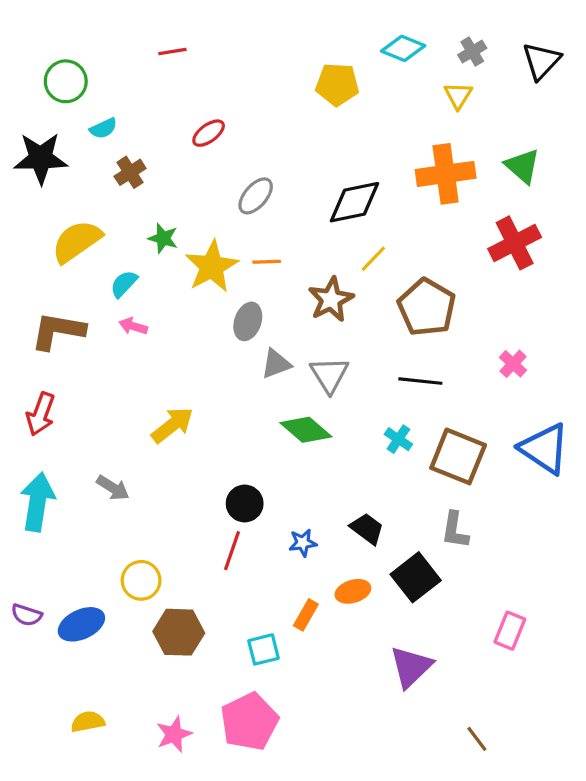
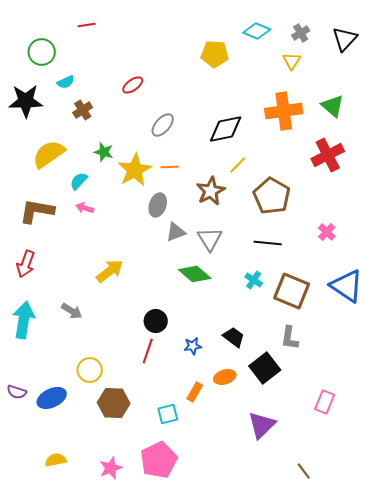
red line: (172, 52) -> (87, 25), moved

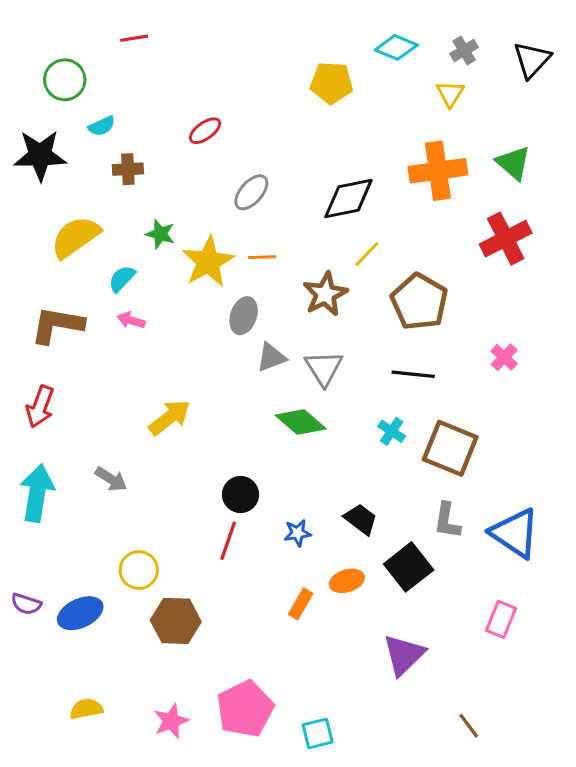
brown cross: (83, 110) -> (128, 169), turned 30
blue triangle: (347, 286) -> (515, 533), moved
cyan square: (168, 414) -> (318, 733), moved

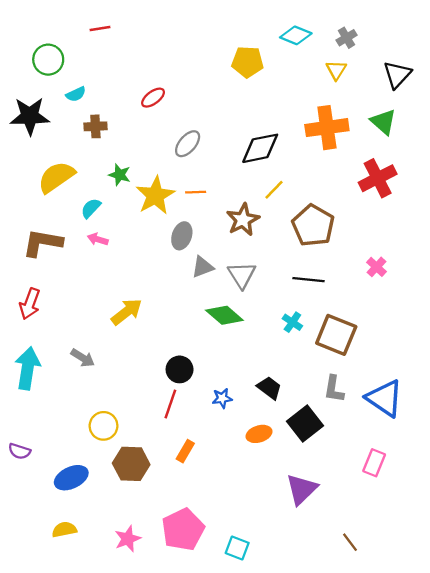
black triangle: (532, 60) -> (397, 75), moved
orange rectangle: (301, 604) -> (185, 451), moved
blue ellipse: (80, 613) -> (71, 478), moved
cyan square: (318, 733) -> (237, 548), turned 35

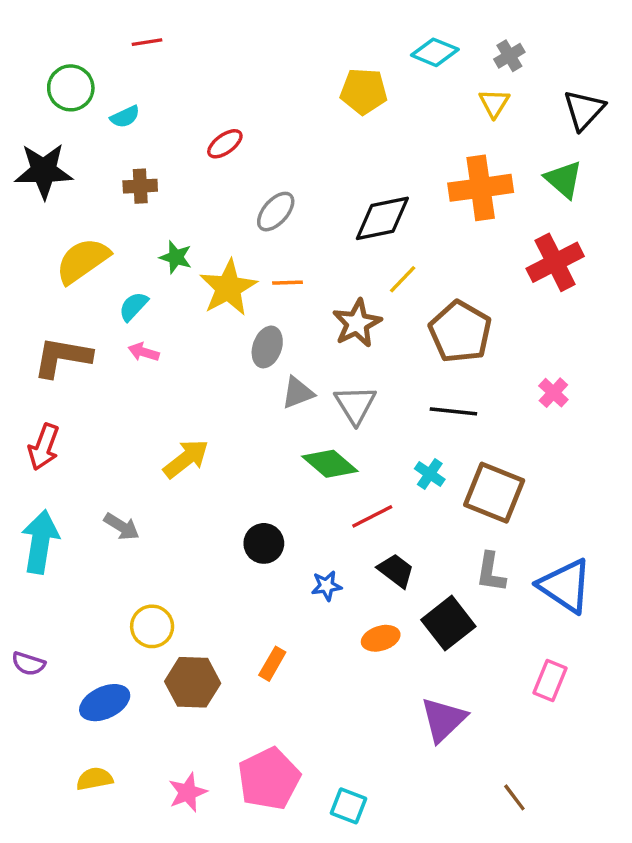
cyan semicircle: (76, 94) -> (125, 117), moved
red line: (170, 404) -> (372, 516), moved, turned 44

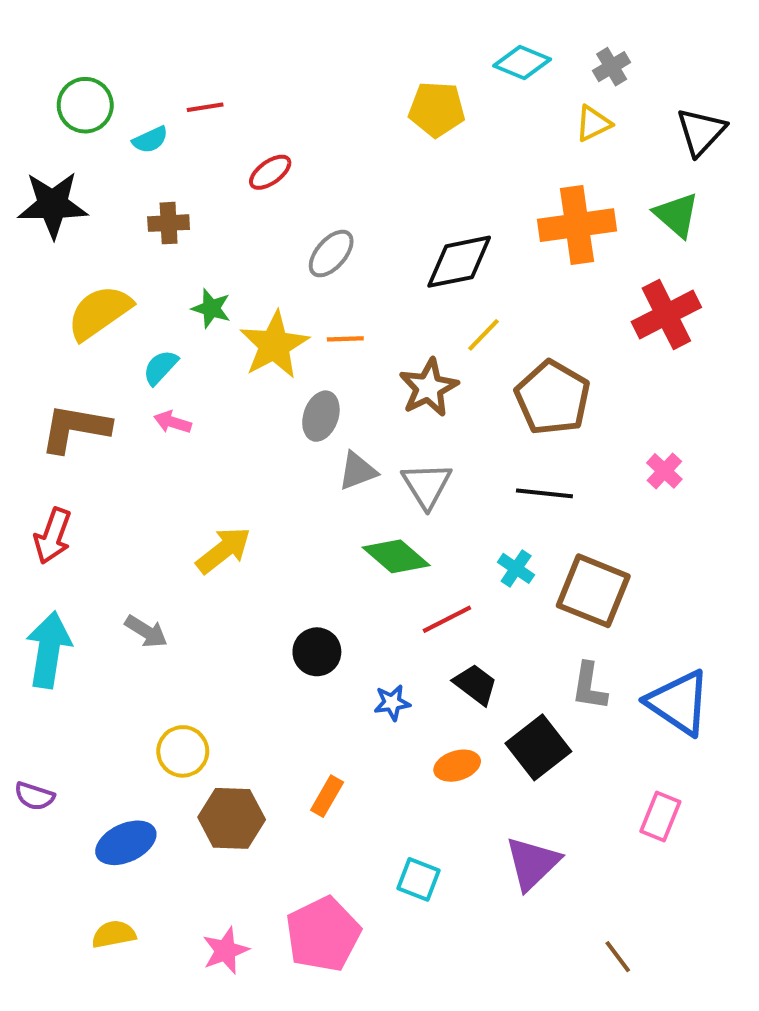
red line: (147, 42) -> (205, 107), moved
yellow triangle: (494, 103) -> (593, 123), turned 32
cyan square: (348, 806) -> (418, 879), moved

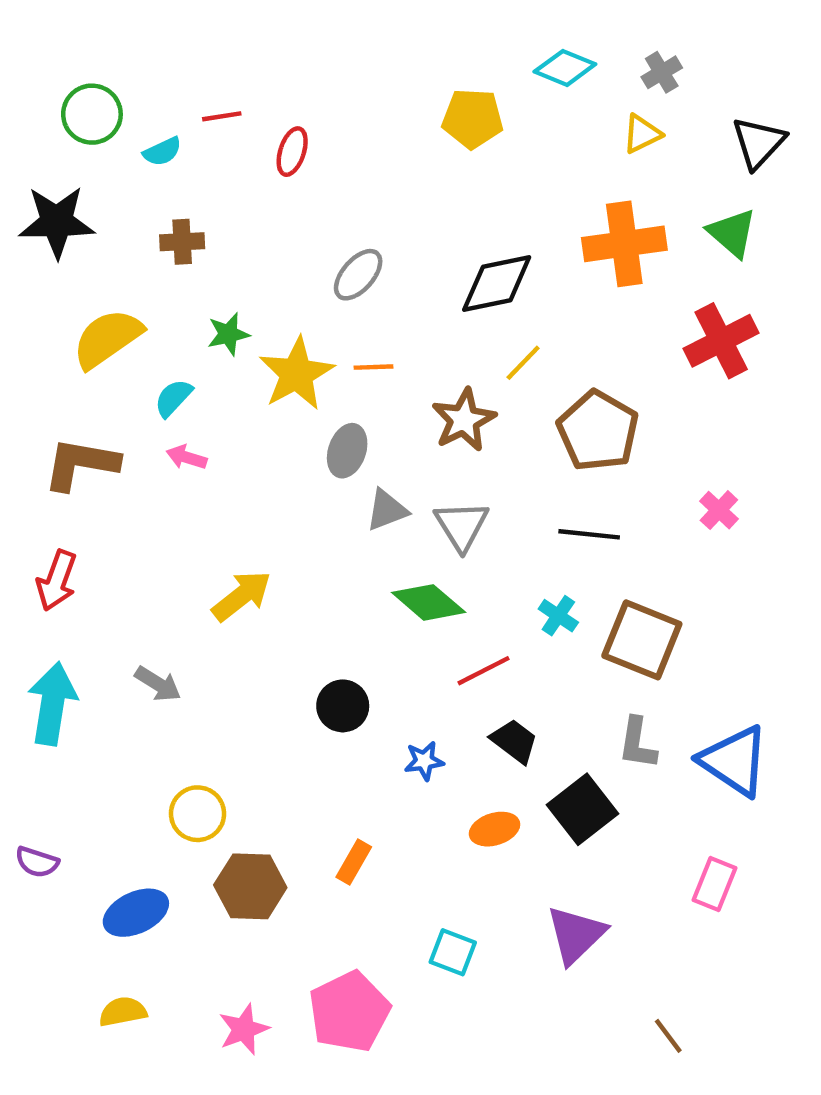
red ellipse: (270, 172) -> (292, 152), moved, turned -36
green star: (211, 308) -> (228, 334), turned -30

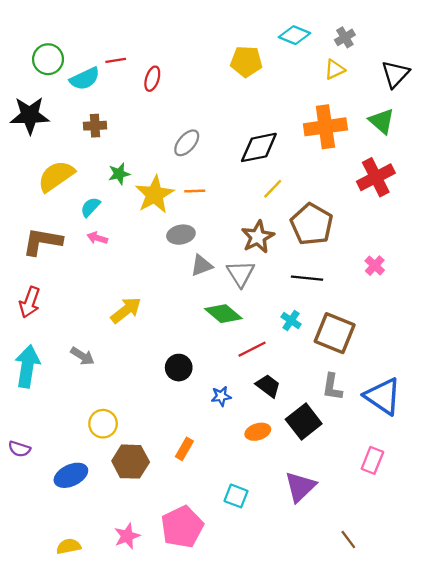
cyan semicircle: (162, 152) -> (85, 79), size x1.5
brown star: (464, 420) -> (258, 237), moved
gray ellipse: (347, 451) -> (181, 235), turned 60
yellow semicircle: (123, 1012) -> (69, 546), moved

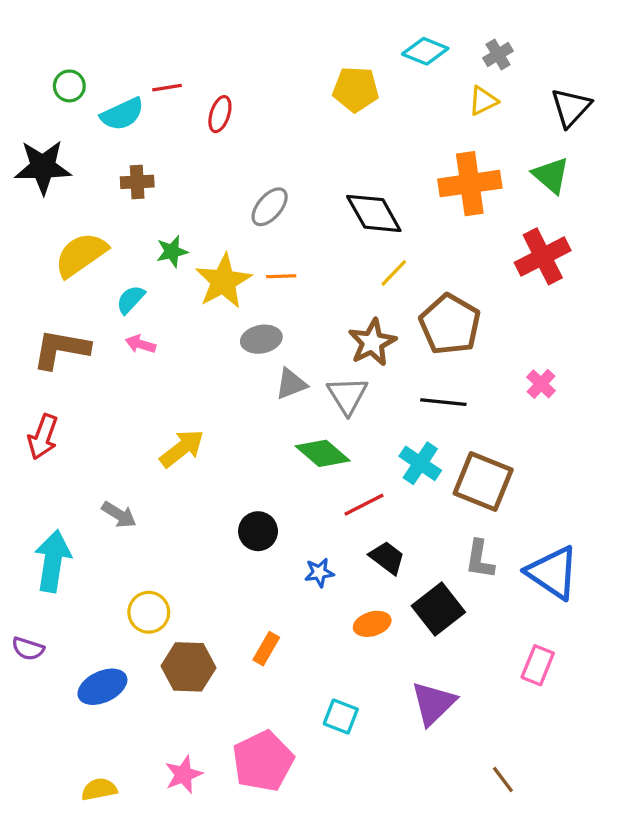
green circle: (48, 59) -> (69, 86), size x0.7
black diamond: (259, 147) -> (374, 213), turned 72
cyan cross: (291, 321) -> (420, 463), size x1.4
cyan arrow: (27, 366) -> (53, 561), moved

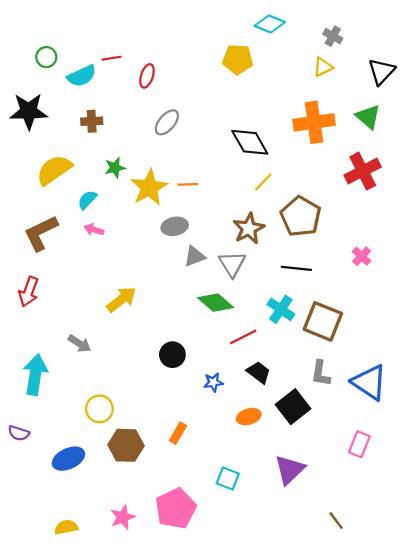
cyan diamond: (425, 51) -> (270, 24), moved
gray cross: (498, 54) -> (333, 36), turned -30
gray ellipse: (270, 207) -> (167, 122), moved
brown L-shape: (61, 349) -> (41, 233), turned -36

